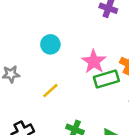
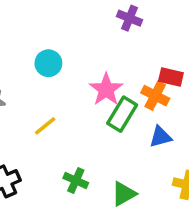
green rectangle: (106, 79) -> (122, 114), turned -45

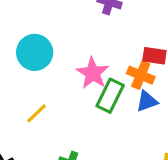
cyan circle: (48, 63) -> (35, 52), size x1.4
blue triangle: (160, 137) -> (147, 101), moved

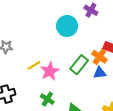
cyan circle: (35, 52) -> (67, 26), moved
pink star: (93, 73) -> (50, 71), moved

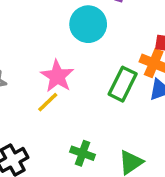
pink star: (50, 71) -> (57, 76), moved

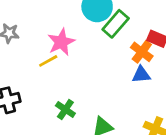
green rectangle: (123, 84) -> (116, 24), moved

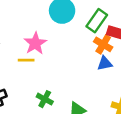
green rectangle: (116, 24) -> (97, 21), moved
yellow line: (48, 61) -> (26, 60), turned 35

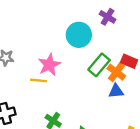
green rectangle: (97, 21) -> (99, 65), moved

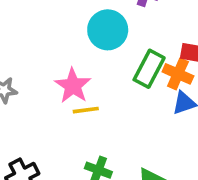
yellow line: (38, 80) -> (86, 110), moved

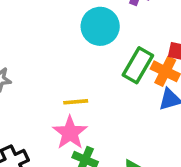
pink star: (73, 86) -> (70, 133), moved

